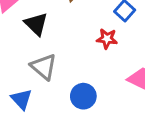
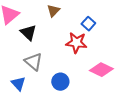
red star: (107, 39) -> (76, 43), size x1.5

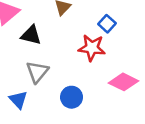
black triangle: (28, 33) -> (31, 35), turned -30
gray triangle: (33, 62) -> (37, 72), turned 30

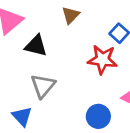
blue circle: (72, 97) -> (98, 116), moved

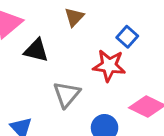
gray triangle: (43, 86) -> (67, 94), moved

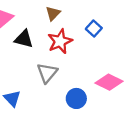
red star: (109, 66) -> (60, 41), moved, turned -30

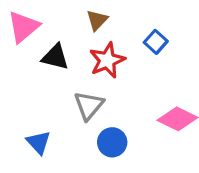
blue circle: (76, 98) -> (112, 142), moved

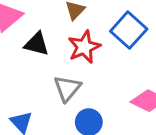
blue square: (156, 42) -> (129, 30), size x1.6

